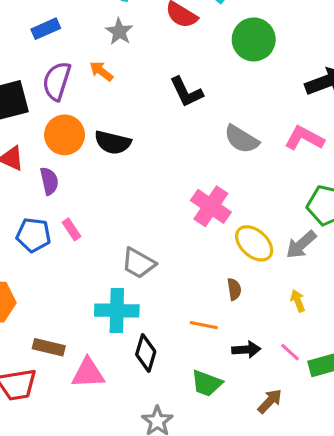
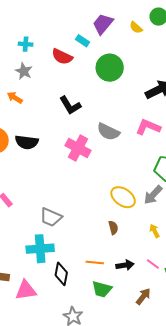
pink cross: (211, 206) -> (78, 148), moved
orange line: (204, 325) -> (95, 262), moved

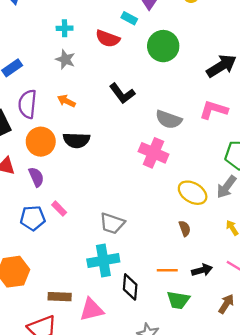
orange arrow: (15, 98) -> (66, 101), moved
pink cross: (78, 148) -> (153, 153), moved

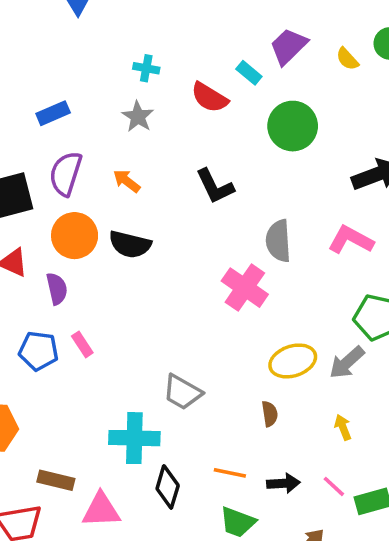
gray semicircle: (169, 119) -> (278, 241), turned 55
yellow ellipse: (193, 193) -> (293, 361), turned -60
gray trapezoid: (112, 223) -> (182, 392), moved

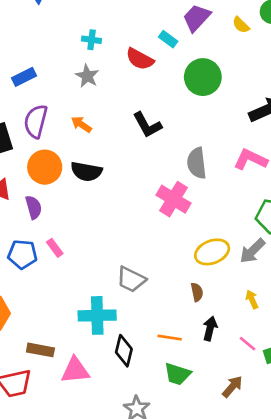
black arrow: (283, 483) -> (210, 329), moved, turned -70

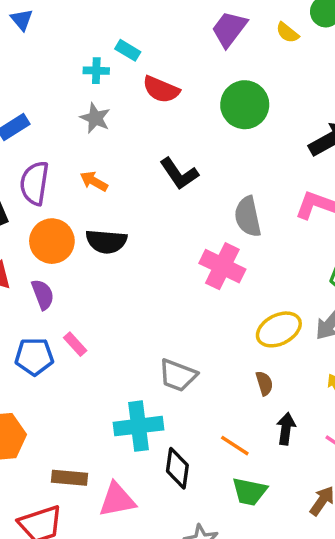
cyan rectangle: (168, 39) -> (128, 50), moved
orange line: (170, 338) -> (235, 446), turned 30

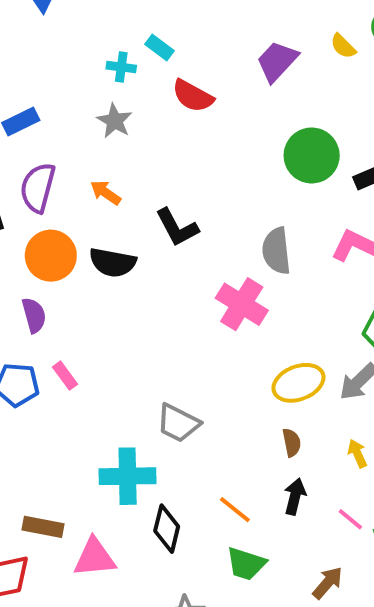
purple trapezoid: (229, 29) -> (277, 61), moved
green circle: (245, 105) -> (312, 155), moved
black L-shape: (179, 174) -> (177, 227), moved
brown semicircle: (264, 383) -> (292, 443), moved

